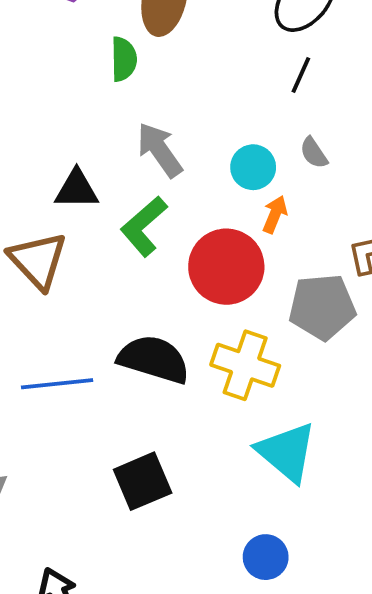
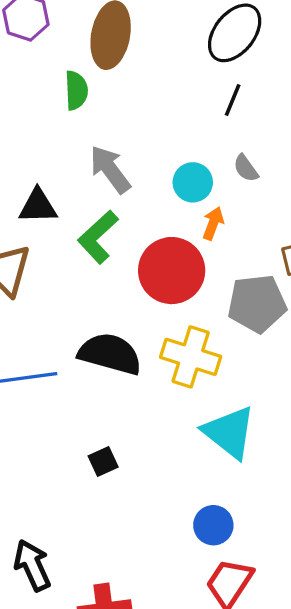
black square: (143, 481) -> (103, 461), size x0.6

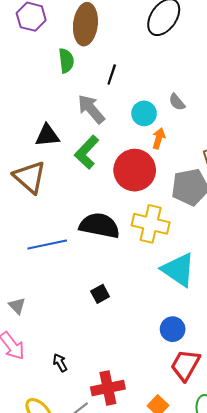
black line: (233, 100) -> (112, 75), moved
black arrow: (32, 565) -> (60, 363), size x0.6

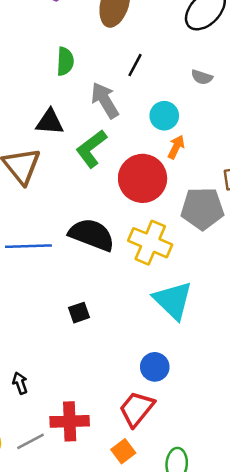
green semicircle: (66, 61) -> (65, 61), moved
gray semicircle: (177, 102) -> (202, 77), moved, turned -42
red trapezoid: (185, 365) -> (137, 409), moved

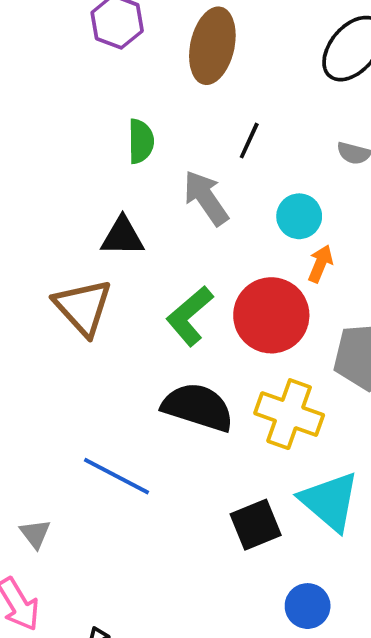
green L-shape: (91, 149) -> (190, 316), moved
blue line: (28, 246) -> (117, 476), moved, turned 33
black square: (79, 313) -> (256, 525), moved, size x1.5

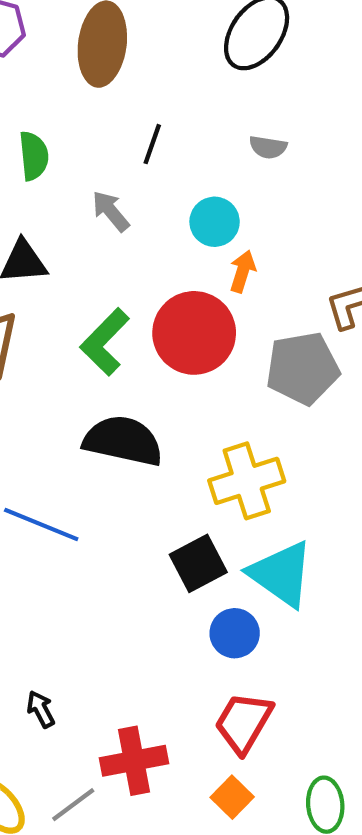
gray arrow: (206, 198) -> (111, 211), size x0.7
yellow cross: (289, 414) -> (247, 481), moved, turned -32
cyan triangle: (330, 501) -> (281, 574), moved
blue circle: (308, 606) -> (235, 633), moved

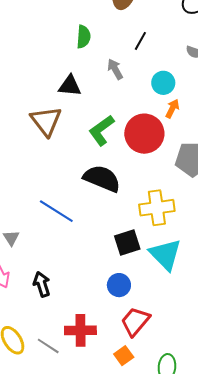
blue circle: (235, 633) -> (119, 285), moved
black arrow: (41, 709) -> (42, 284), moved, size x1.4
gray line: (73, 805) -> (48, 346), turned 60

